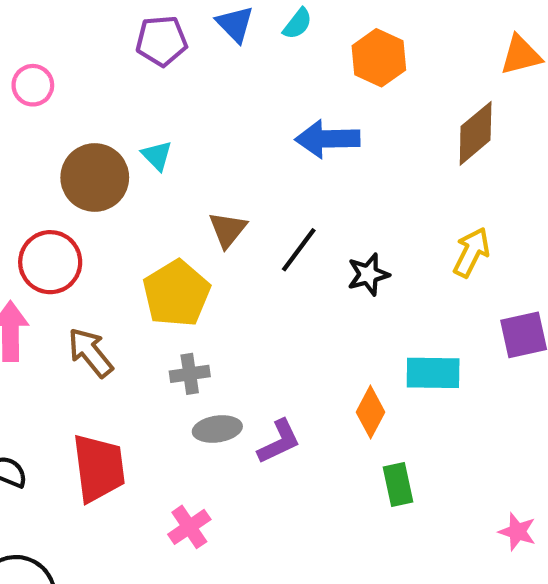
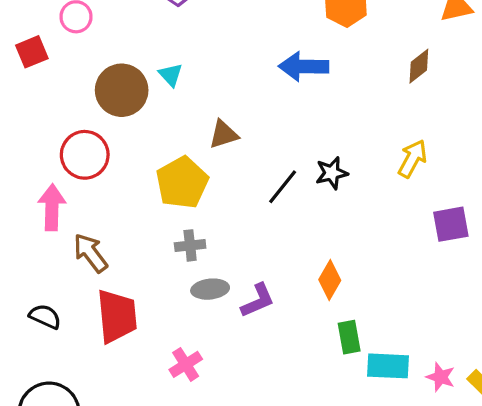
brown diamond: (476, 133) -> (419, 66), size x0.7
brown triangle: (228, 230) -> (224, 134), turned 32
black line: (299, 250) -> (283, 187), moved
brown arrow: (90, 353) -> (90, 253), moved
cyan rectangle: (433, 373) -> (388, 366), moved

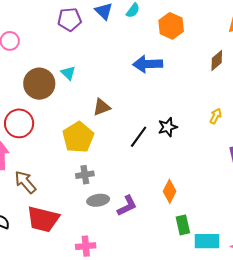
yellow arrow: (412, 159) -> (216, 116), size x0.7
red trapezoid: (117, 316) -> (43, 219), turned 112
pink cross: (186, 364) -> (86, 246), turned 30

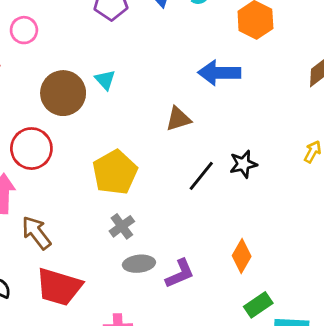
brown triangle: (102, 107) -> (178, 119), moved
gray cross: (85, 175) -> (122, 226), turned -30
green rectangle: (183, 225) -> (258, 305), turned 66

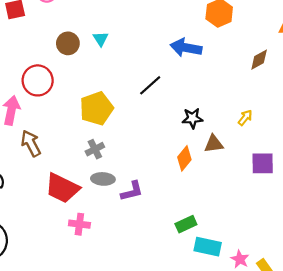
brown circle: (63, 93) -> (68, 43), size x0.7
brown triangle: (178, 119) -> (214, 144), moved
black line: (201, 176) -> (150, 85), moved
orange diamond: (242, 256) -> (184, 158), moved
red trapezoid: (59, 287) -> (62, 188), moved

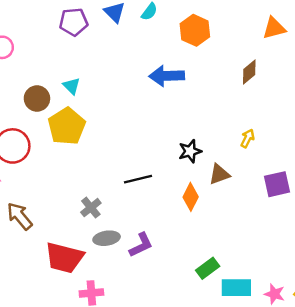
black line: (150, 85) -> (138, 179), moved, turned 40
yellow pentagon: (96, 108) -> (67, 126), moved

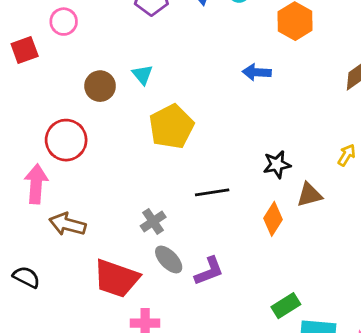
blue arrow: (167, 76) -> (257, 72), size x0.7
yellow pentagon: (67, 126) -> (171, 127), moved
brown arrow: (20, 216) -> (67, 224), turned -40
gray ellipse: (107, 238) -> (169, 260), turned 50

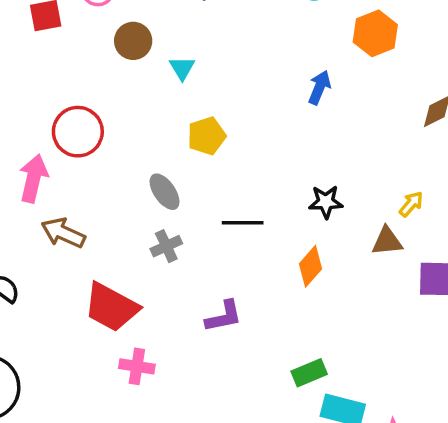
blue arrow: (257, 72) -> (319, 87), turned 100
brown circle: (100, 86) -> (133, 41), moved
yellow pentagon: (171, 127) -> (207, 136), size x0.7
brown triangle: (309, 195) -> (387, 241), moved
gray ellipse: (169, 260) -> (165, 192), moved

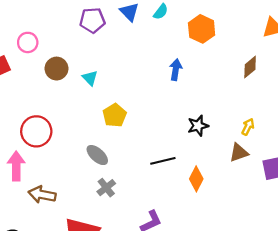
black star: (326, 202) -> (198, 126), moved
black line: (243, 223) -> (163, 161), moved

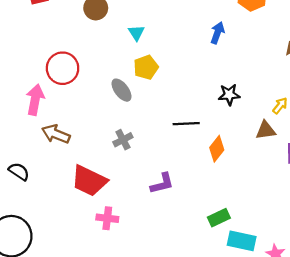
cyan triangle: (90, 78) -> (136, 33), moved
gray ellipse: (97, 155) -> (121, 90), moved

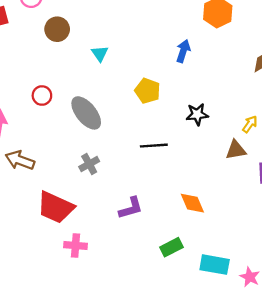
yellow pentagon: (146, 67) -> (148, 91), moved, turned -30
red circle: (63, 68) -> (42, 96), moved, size x0.6
gray ellipse: (121, 90) -> (86, 113), size x1.4
orange diamond: (217, 149) -> (192, 203), moved, turned -60
green rectangle: (219, 218) -> (171, 247), moved

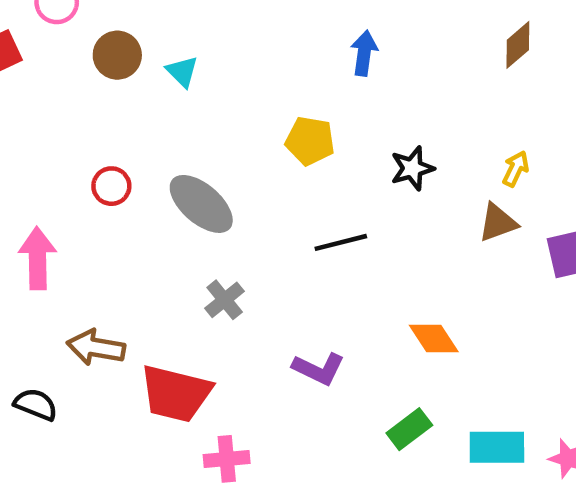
cyan triangle: (100, 53) -> (182, 72), moved
brown arrow: (20, 160) -> (96, 347), moved
purple L-shape: (131, 208) -> (319, 369), turned 52

